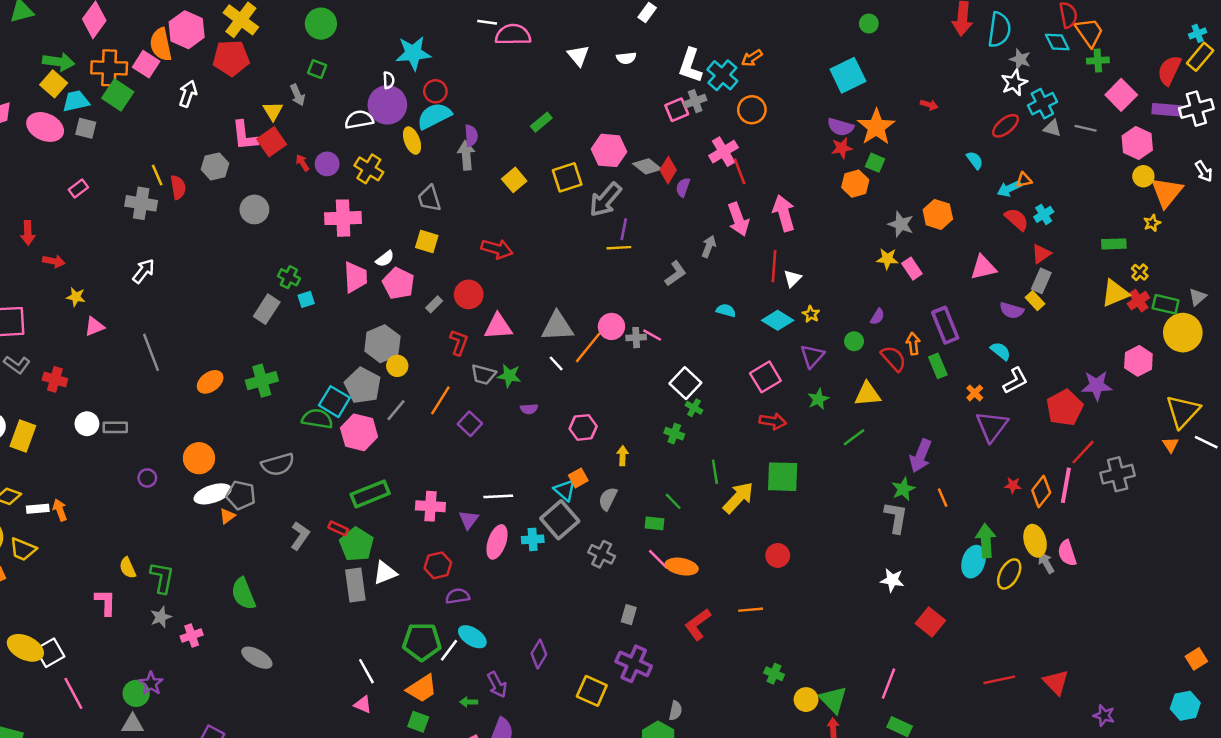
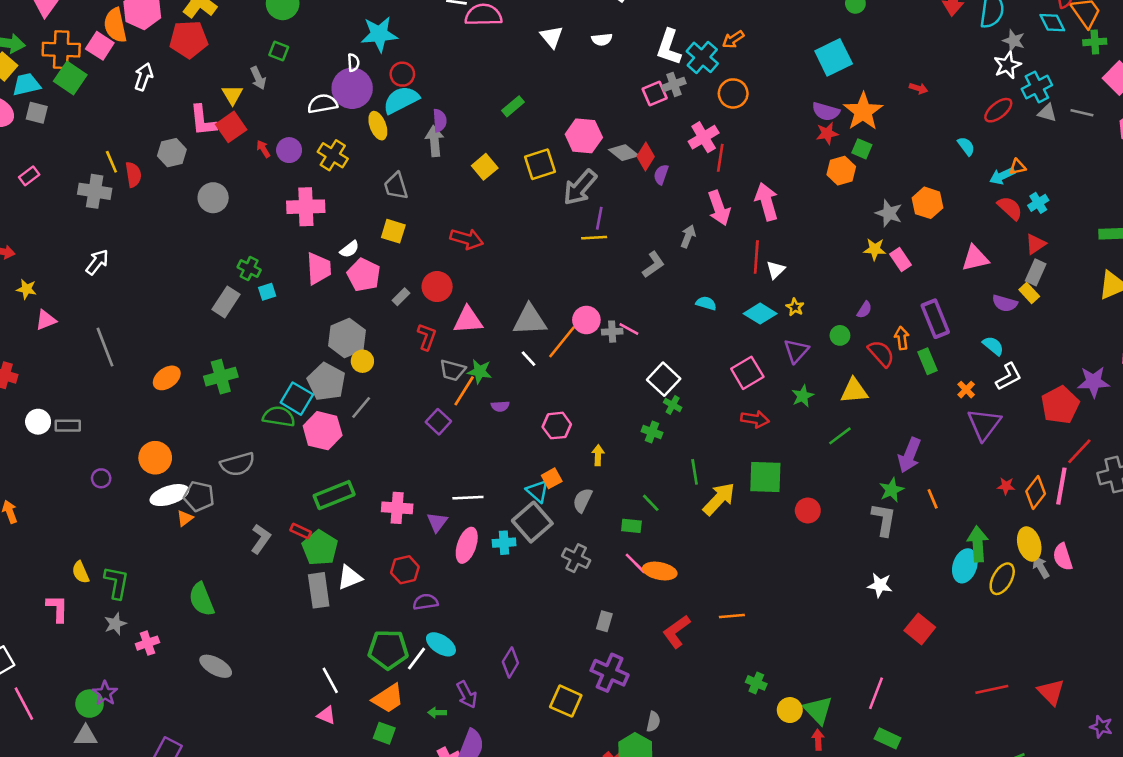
red line: (740, 171) -> (720, 158), turned 30
orange line: (440, 400) -> (464, 391), moved
red circle: (778, 555) -> (808, 511), moved

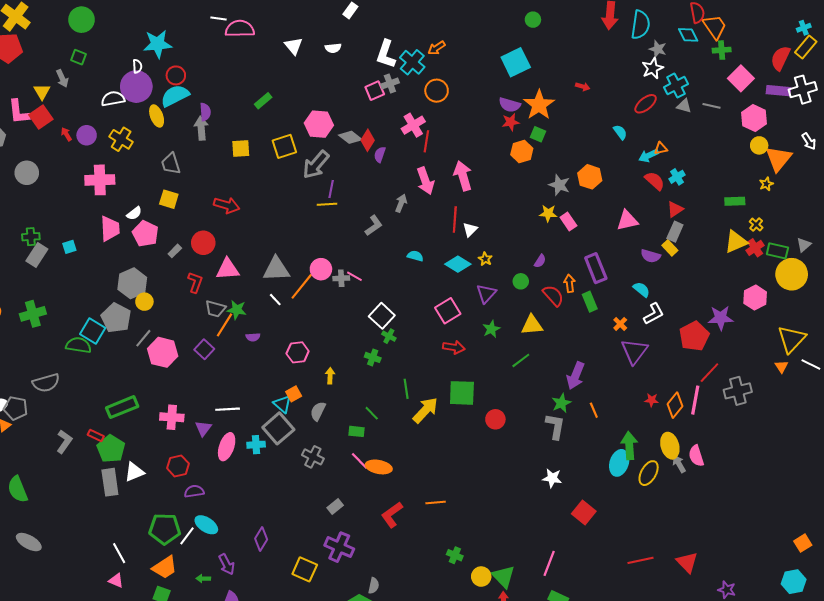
yellow square: (485, 167) -> (241, 148), turned 36
green cross: (249, 269) -> (31, 237), moved, turned -30
pink hexagon: (323, 431) -> (163, 352), moved
gray rectangle: (604, 621) -> (335, 507), turned 35

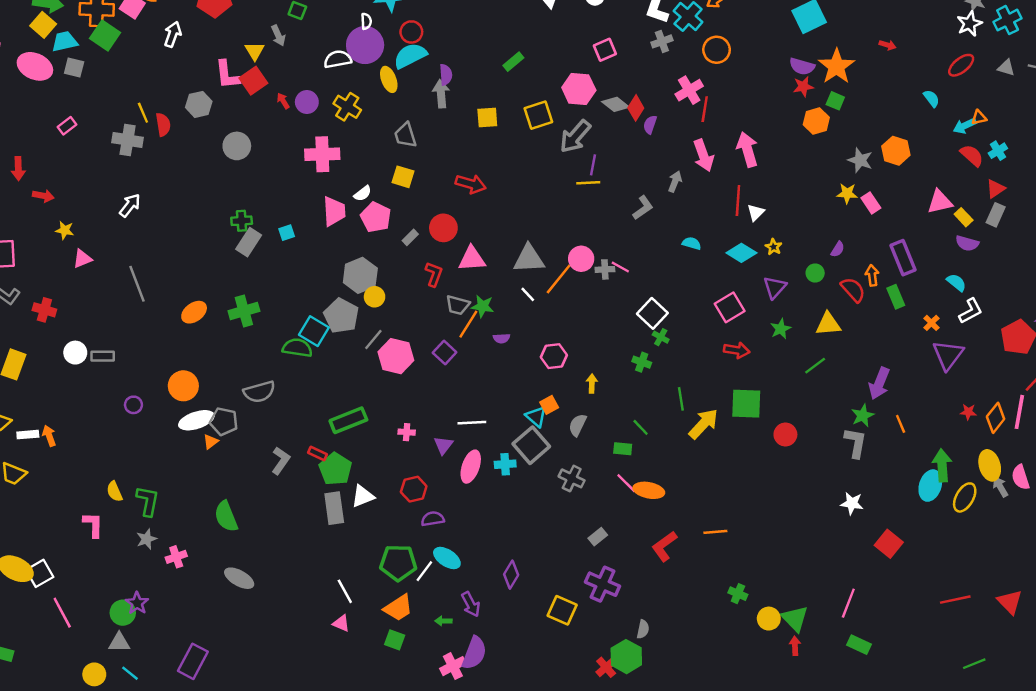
cyan cross: (676, 86) -> (1007, 20), moved
pink square: (375, 91) -> (605, 50), moved
yellow rectangle: (670, 248) -> (964, 217), moved
pink cross: (172, 417) -> (407, 432), size x0.6

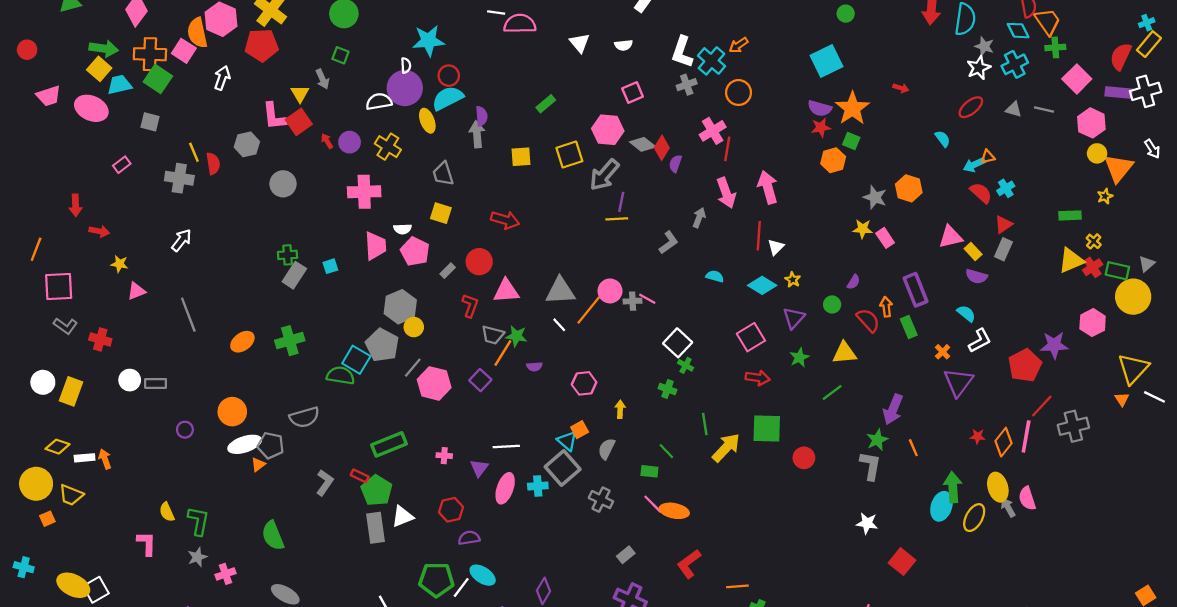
gray square: (74, 68) -> (150, 122), moved
white semicircle: (363, 193) -> (403, 229), turned 36
orange line: (715, 532) -> (737, 586), moved

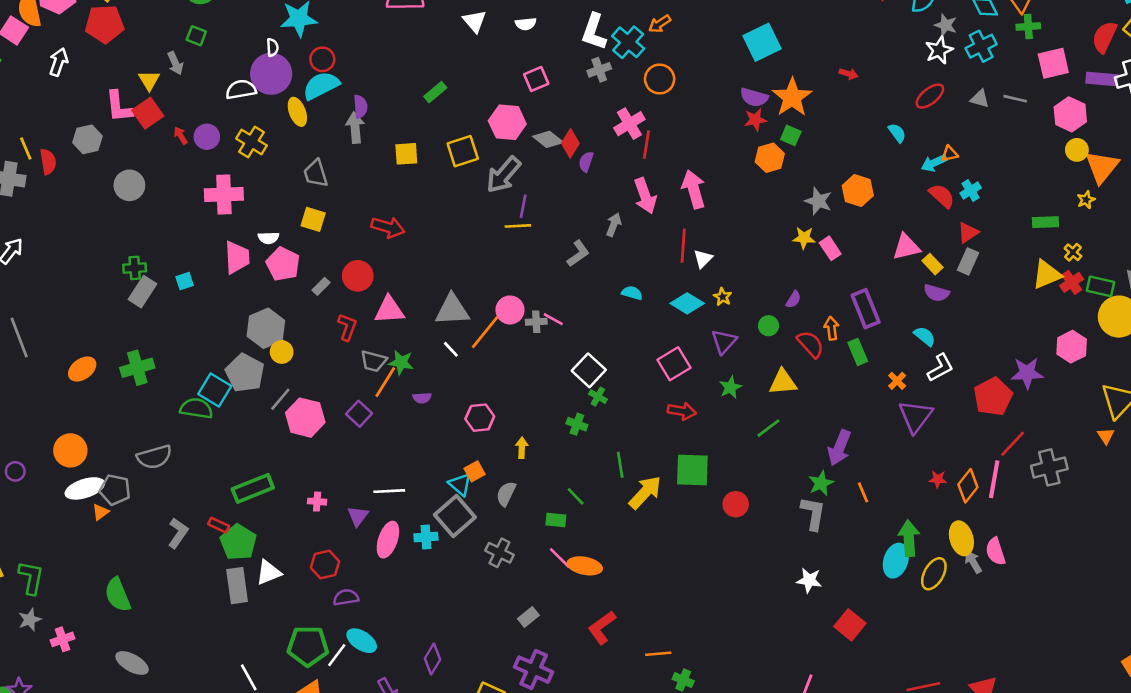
pink square: (1077, 79) -> (1053, 63), turned 32

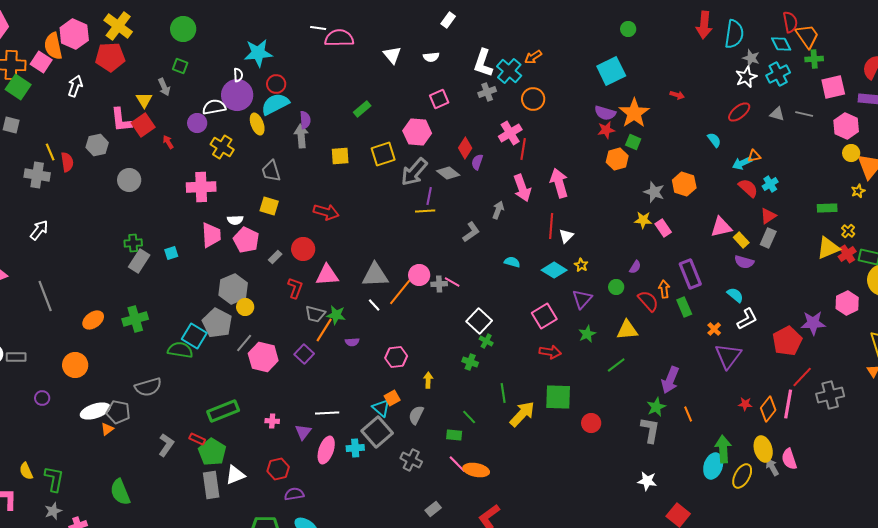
purple circle: (207, 137) -> (197, 123), moved
gray diamond: (548, 139) -> (448, 173), moved
orange circle: (70, 450) -> (75, 365), moved

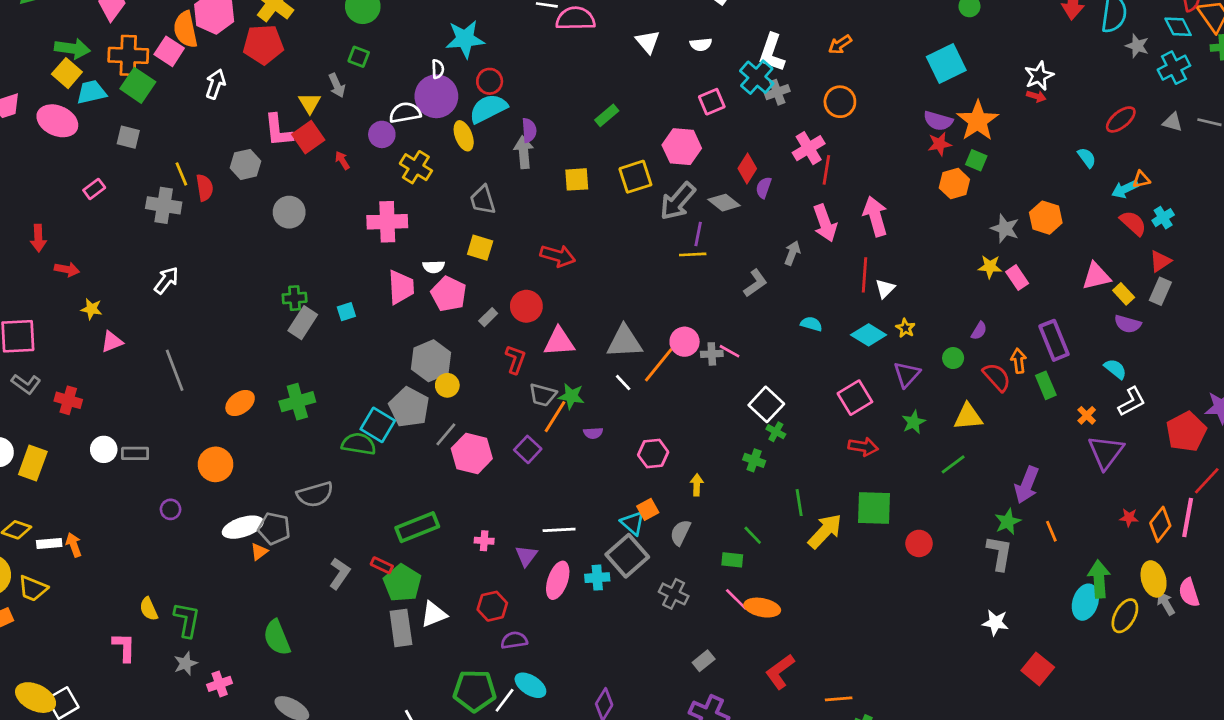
cyan cross: (509, 71) -> (757, 77), moved
white star: (746, 77) -> (1039, 76), moved

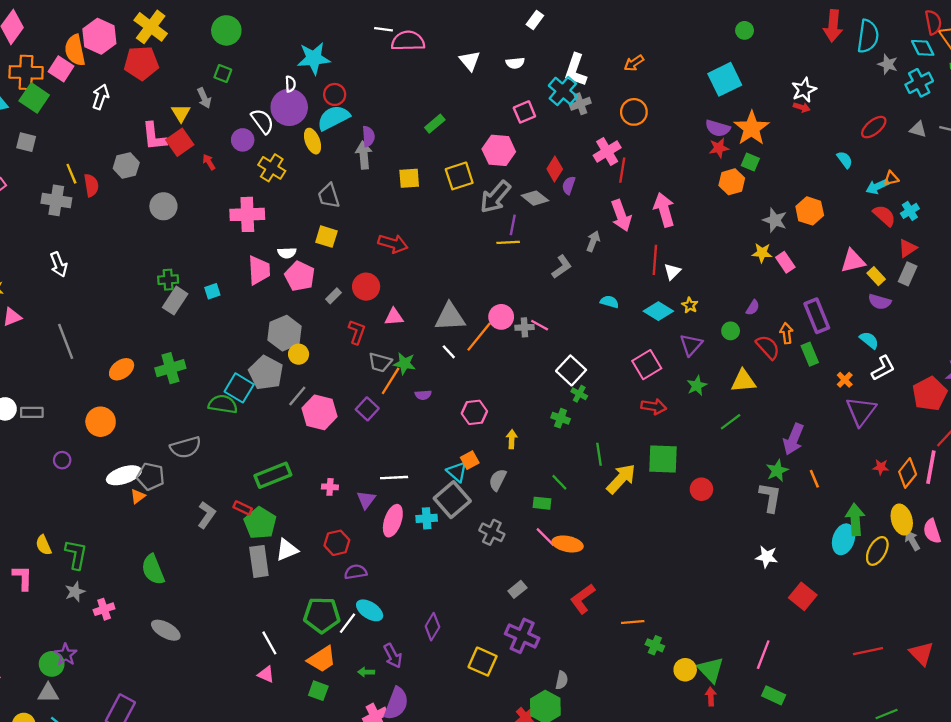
white semicircle: (405, 113) -> (262, 121), turned 64
white arrow: (166, 280) -> (59, 264), turned 120
pink triangle: (559, 342) -> (394, 317), size x0.7

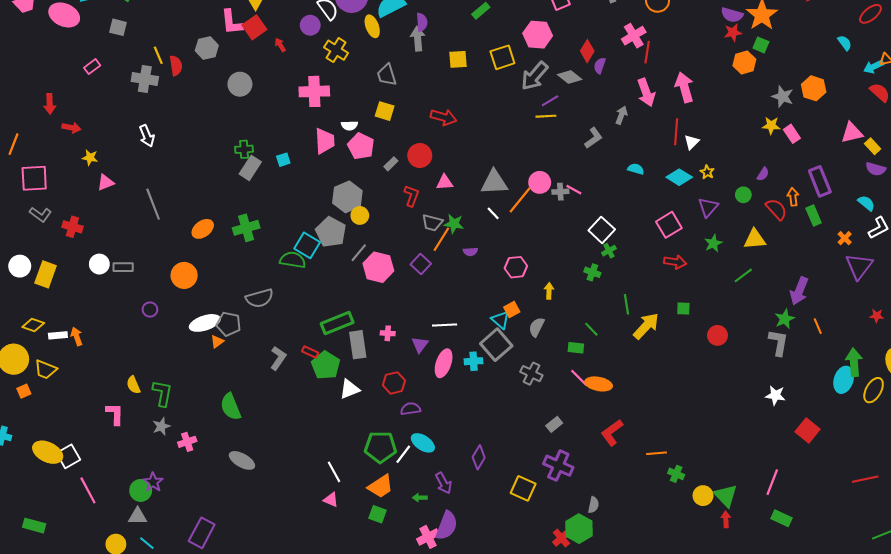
purple line: (513, 225) -> (550, 101), turned 48
green cross: (579, 394) -> (609, 251), turned 32
green square: (663, 459) -> (683, 308), size x0.5
gray rectangle: (259, 561) -> (358, 345), moved

